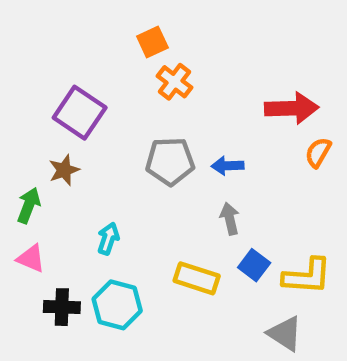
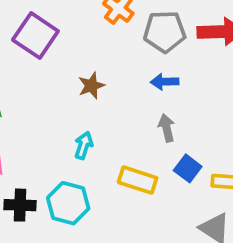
gray pentagon: (170, 161) -> (165, 32), moved
brown star: (64, 170) -> (91, 86), moved
cyan arrow: (108, 239) -> (84, 145), moved

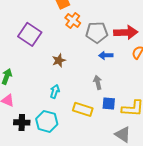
blue arrow: (165, 82) -> (106, 55), moved
blue square: (188, 168) -> (109, 103), turned -32

